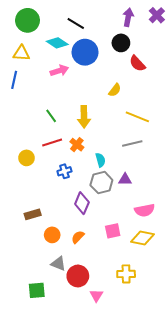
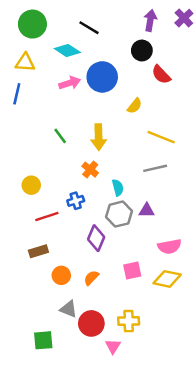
blue circle: (85, 52) -> (102, 77), moved
red line: (52, 143) -> (47, 216), moved
yellow cross: (126, 274) -> (129, 321), moved

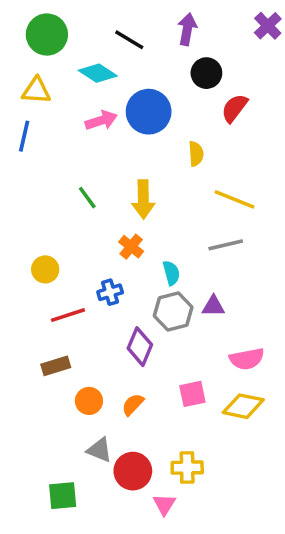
purple arrow: (150, 20) -> (187, 29), moved
red semicircle: (161, 75) -> (234, 108), turned 80
yellow semicircle: (135, 106) -> (196, 154), turned -42

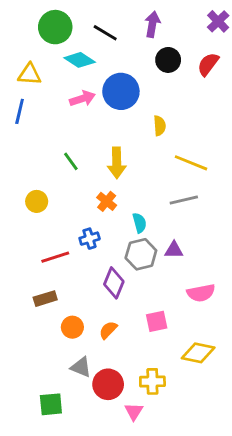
green circle: (47, 35) -> (55, 27), moved
red semicircle: (234, 108) -> (208, 64), moved
yellow circle: (45, 269) -> (37, 201), moved
yellow diamond: (243, 406) -> (198, 353), moved

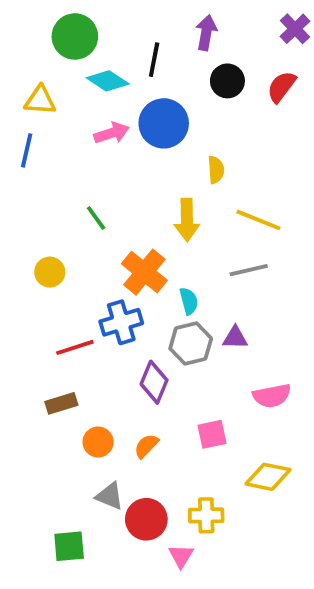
black line: (105, 33) -> (154, 60), moved, turned 70
yellow arrow: (117, 163) -> (187, 220), moved
orange cross: (107, 201) -> (144, 272), size x1.6
blue cross: (90, 239) -> (121, 322), size x1.5

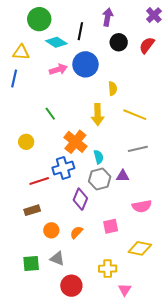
gray line: (249, 270) -> (138, 149), moved
red circle: (146, 519) -> (71, 286), moved
green square: (69, 546) -> (31, 264), moved
pink triangle: (181, 556) -> (125, 290), moved

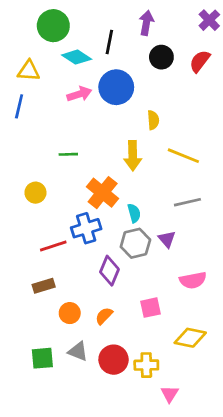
green line: (50, 114) -> (68, 154), turned -56
purple triangle: (123, 176) -> (167, 239), turned 48
red circle: (71, 286) -> (114, 360), moved

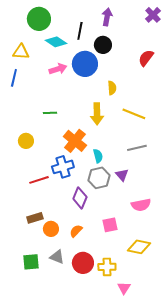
black circle: (161, 57) -> (103, 45), moved
red semicircle: (200, 61) -> (146, 58), moved
brown rectangle: (44, 286) -> (35, 218), moved

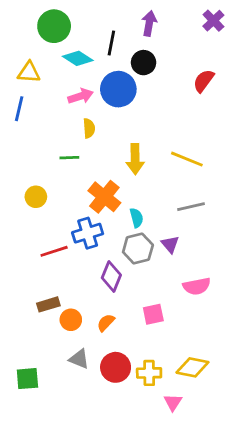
yellow semicircle: (112, 88) -> (89, 128), moved
yellow diamond: (139, 247) -> (192, 367), moved
green square: (31, 262) -> (27, 379), moved

